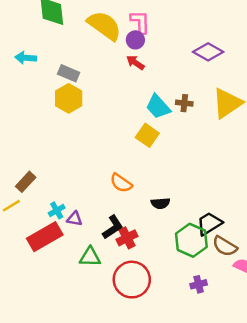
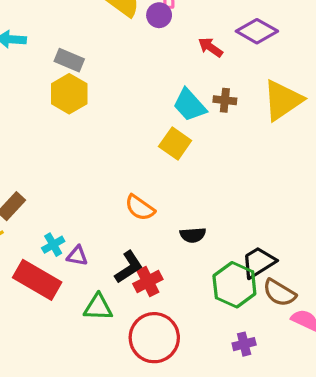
red arrow: (135, 63) -> (210, 47), moved
red rectangle: (45, 237) -> (37, 280), turned 60

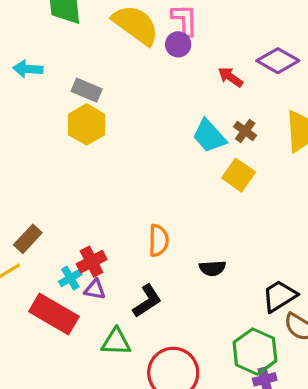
brown cross: (225, 100) -> (245, 131), turned 30
yellow square: (175, 144) -> (239, 175), moved
orange semicircle: (140, 208) -> (159, 240), turned -124
red cross: (148, 282) -> (92, 262), moved
green hexagon: (234, 285) -> (255, 352), moved

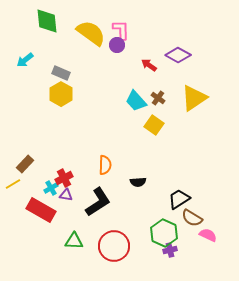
cyan arrow: (28, 69) -> (25, 60), turned -42
black L-shape: (147, 301) -> (98, 202), size x1.4
green triangle: (116, 342) -> (74, 241), moved

